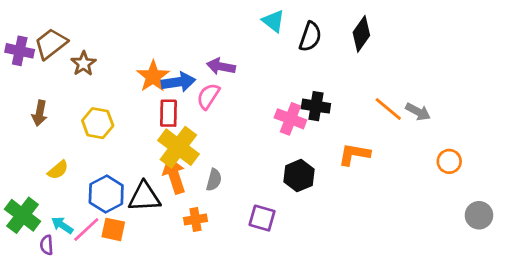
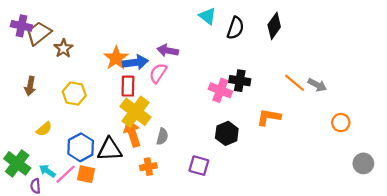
purple cross: (20, 51) -> (21, 26), moved

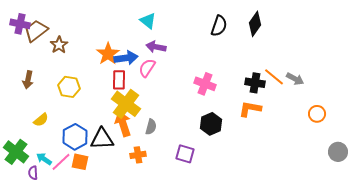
cyan triangle: (207, 16) -> (148, 21), moved
black cross: (240, 81) -> (255, 83), moved

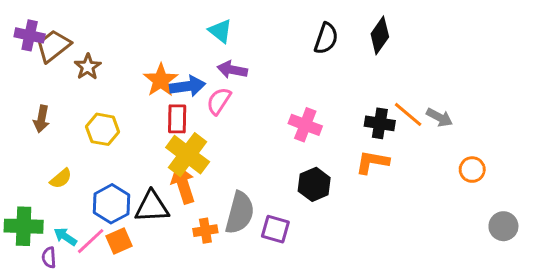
gray semicircle: (151, 127) -> (240, 213), moved, size x1.8
green cross: (16, 152) -> (24, 226), turned -35
orange square: (80, 162) -> (119, 241), turned -36

